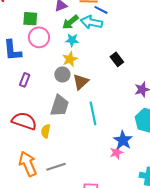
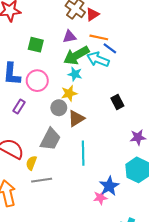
green arrow: (70, 22) -> (76, 55), size x1.4
pink circle: (39, 37) -> (37, 81), moved
gray line: (56, 167) -> (42, 180), moved

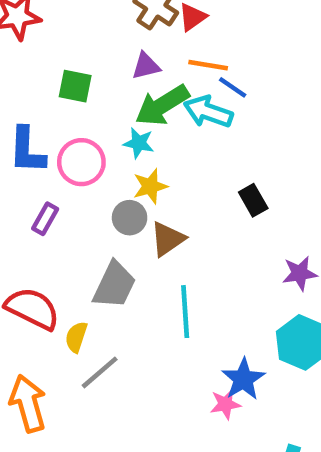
cyan star: (75, 74) -> (139, 143), moved
gray line: (42, 180) -> (100, 372), turned -30

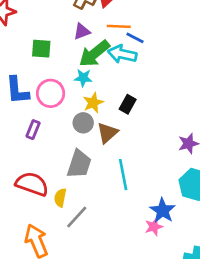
black rectangle: (253, 200) -> (128, 104), moved, turned 66

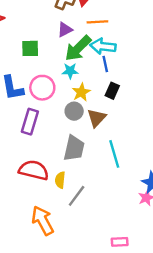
blue line: (135, 38) -> (105, 64), moved, turned 56
purple rectangle: (33, 130) -> (30, 122), size x1.5

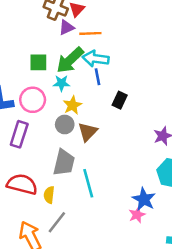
purple triangle: (65, 30) -> (66, 27), moved
green square: (30, 48) -> (38, 62), moved
black rectangle: (112, 91) -> (120, 100), moved
cyan line: (114, 154) -> (88, 183), moved
gray line: (77, 196) -> (57, 222), moved

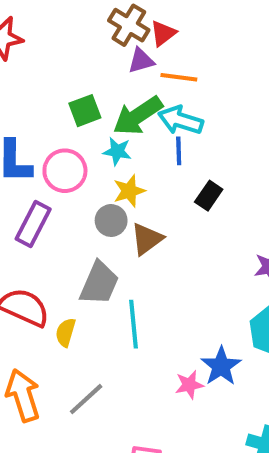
green square: (38, 62) -> (85, 111), turned -30
pink star: (137, 215) -> (189, 385), moved
gray line: (57, 222) -> (86, 399), moved

